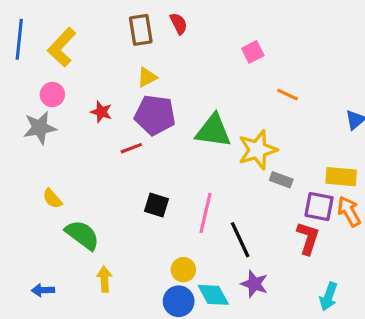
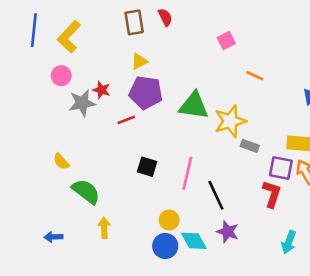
gray star: (40, 128) -> (82, 103), moved

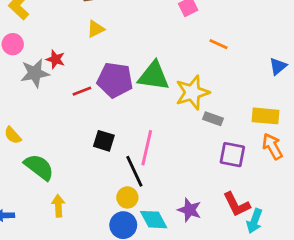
purple pentagon: (146, 93) -> (115, 80), moved
purple square: (281, 168) -> (232, 155), moved
red L-shape: (272, 194) -> (237, 204), moved, turned 136
black line: (216, 195) -> (134, 171), moved

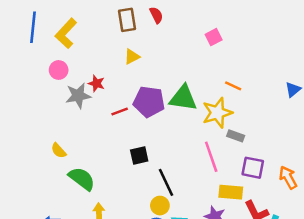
orange line: (219, 44) -> (233, 86), moved
yellow rectangle: (266, 116) -> (231, 192), moved
black square: (104, 141) -> (139, 155), turned -30
orange arrow: (272, 146) -> (288, 177), moved
pink line: (147, 148) -> (211, 157), moved, turned -32

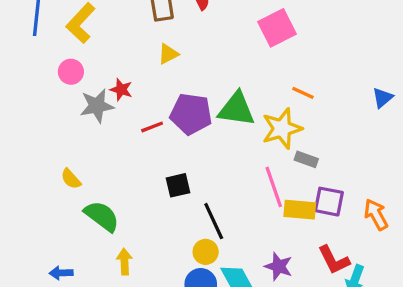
pink square: (214, 37) -> (277, 28), size x1.6
yellow rectangle: (231, 192) -> (300, 210), moved

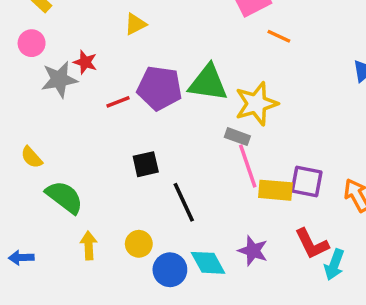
orange line: (303, 93) -> (279, 36), moved
gray rectangle: (306, 159) -> (237, 137), moved
yellow circle: (206, 252) -> (139, 244), moved

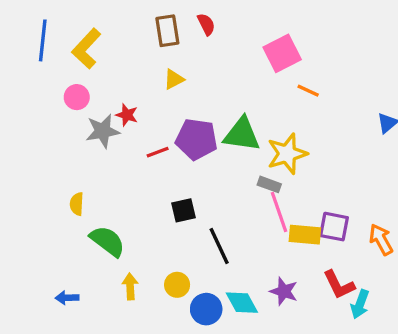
yellow semicircle: (32, 157) -> (77, 204), turned 45

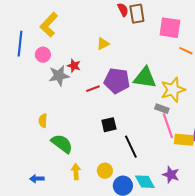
brown rectangle: (167, 31) -> (137, 14), moved
blue line: (43, 40) -> (20, 44), moved
pink square: (282, 53) -> (170, 28), turned 35

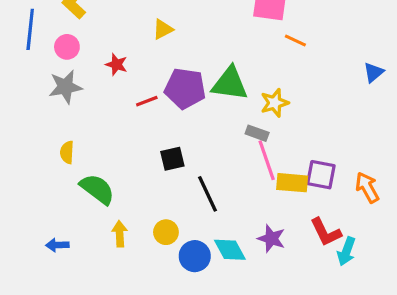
gray star: (59, 76) -> (65, 87), moved
yellow star: (173, 90) -> (275, 103), size x0.7

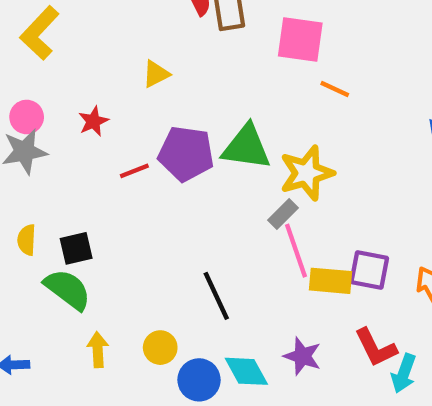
pink circle: (67, 47) -> (27, 117), moved
red star: (116, 64) -> (93, 121), turned 30
yellow star: (275, 103) -> (307, 173), size x1.4
gray rectangle: (257, 133) -> (283, 214), turned -65
black square: (172, 159) -> (76, 248), moved

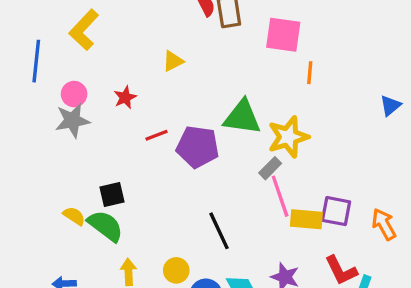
orange line: (335, 89) -> (310, 73), turned 70
purple pentagon: (186, 154) -> (198, 147), moved
yellow semicircle: (27, 240) -> (74, 216), moved, turned 120

